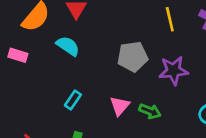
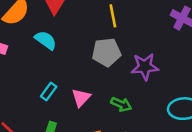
yellow line: (170, 19) -> (113, 16), moved
pink triangle: (120, 106) -> (81, 98), moved

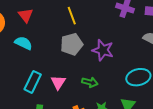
purple star: (145, 67) -> (103, 50), turned 30
cyan rectangle: (49, 92) -> (33, 82), size x1.5

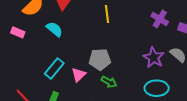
gray pentagon: (72, 44) -> (100, 59), moved
purple star: (103, 50) -> (154, 58), moved

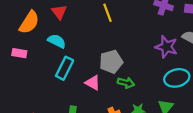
cyan rectangle: (54, 68) -> (65, 68), moved
pink triangle: (79, 75) -> (93, 83), turned -35

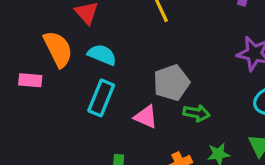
orange semicircle: (29, 22) -> (58, 49), moved, turned -55
cyan semicircle: (57, 41) -> (102, 55), moved

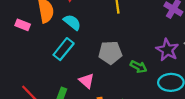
green arrow: (197, 113) -> (139, 67), moved
pink triangle: (146, 117) -> (87, 81), moved

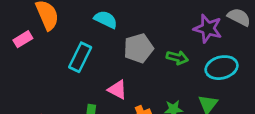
cyan semicircle: (72, 22) -> (106, 19), moved
pink rectangle: (23, 25) -> (23, 39), turned -40

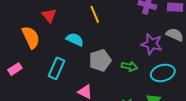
pink rectangle: (23, 39) -> (15, 69), moved

